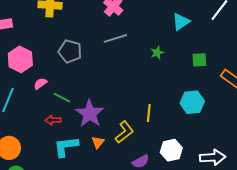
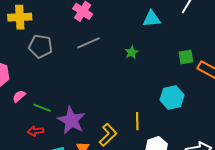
cyan triangle: (181, 22) -> (152, 19), turned 36
gray pentagon: (70, 51) -> (41, 46), moved
green square: (199, 60) -> (186, 57), moved
yellow line: (149, 113) -> (137, 121), moved

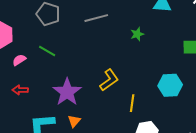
green line: (42, 108) -> (47, 51), moved
red arrow: (36, 131) -> (20, 90), moved
yellow L-shape: (108, 135) -> (109, 80), moved

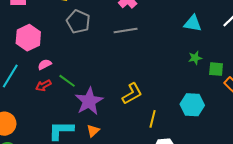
green star: (137, 34) -> (195, 58), moved
green line: (47, 51) -> (67, 81), moved
red arrow: (20, 90) -> (43, 85), moved, turned -35

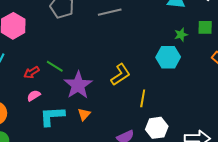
pink semicircle: (45, 64) -> (34, 96), moved
green square: (216, 69) -> (205, 27), moved
cyan hexagon: (192, 105) -> (168, 57), moved

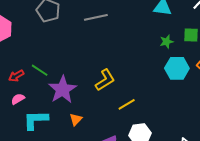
cyan hexagon: (168, 57) -> (177, 68), moved
yellow line: (143, 98) -> (127, 104), turned 48
orange triangle: (84, 114) -> (76, 119), moved

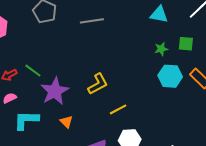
orange triangle: (76, 119) -> (66, 122), turned -32

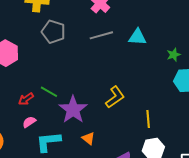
cyan triangle: (159, 14) -> (137, 37), moved
yellow line: (118, 109) -> (148, 119), moved, turned -60

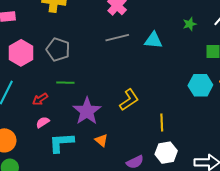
gray pentagon: (53, 32) -> (58, 49), moved
green star: (174, 55) -> (190, 24), moved
green line: (49, 92) -> (65, 83), moved, turned -30

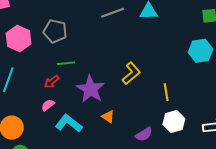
red arrow: (40, 99) -> (52, 82), moved
cyan L-shape: (61, 143) -> (69, 123), turned 48

